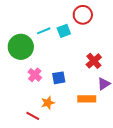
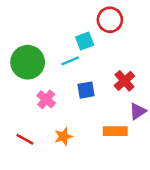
cyan line: (44, 31) -> (70, 61), moved
blue square: (59, 78) -> (86, 90), moved
red line: (33, 116) -> (25, 139), moved

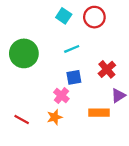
cyan square: (85, 41) -> (64, 16), moved, turned -35
cyan line: (70, 61) -> (72, 49), moved
pink cross: (46, 99) -> (61, 96), moved

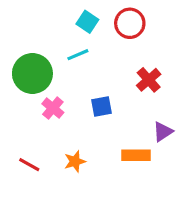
cyan line: (72, 49) -> (78, 55), moved
red cross: (107, 69) -> (149, 80), moved
pink cross: (61, 96) -> (53, 108), moved

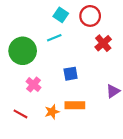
red cross: (149, 80) -> (103, 43), moved
pink cross: (53, 108) -> (34, 85), moved
orange rectangle: (136, 155) -> (75, 105), moved

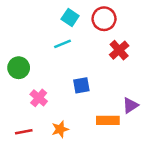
green circle: (23, 51) -> (19, 68), moved, size x0.7
orange rectangle: (75, 105) -> (108, 120), moved
red line: (20, 114) -> (24, 132), turned -40

